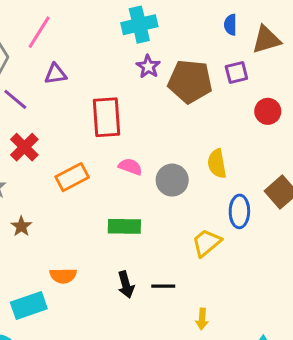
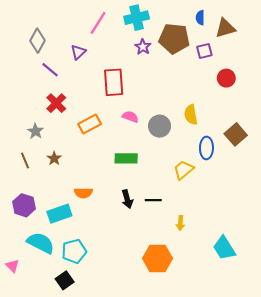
pink line: (39, 32) -> (98, 23), moved
purple triangle: (56, 74) -> (78, 52), turned -35
brown pentagon: (190, 81) -> (174, 38), moved

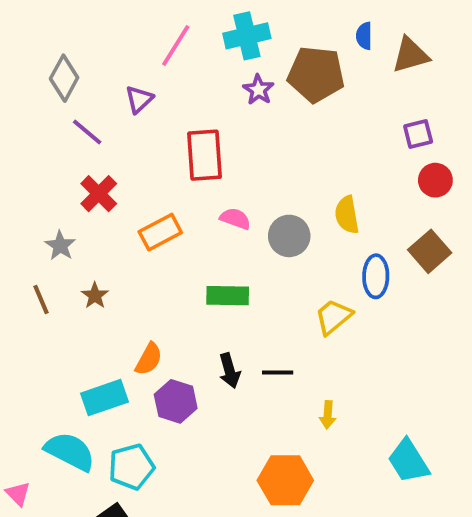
purple square: (204, 51) -> (418, 134), moved
red circle: (226, 78) -> (435, 180), moved
orange semicircle: (83, 193) -> (149, 359), turned -60
purple hexagon: (24, 205) -> (176, 401), moved

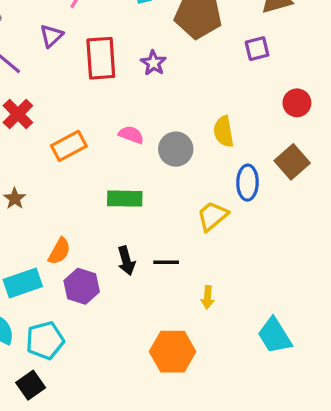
purple star: (258, 90) -> (153, 63), moved
purple square: (418, 134) -> (257, 49), moved
red rectangle: (205, 155) -> (101, 58), moved

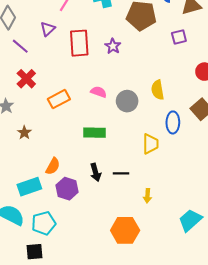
yellow trapezoid: (212, 216) -> (150, 144), turned 130
cyan trapezoid: (275, 336) -> (190, 220), turned 80
black square: (31, 385) -> (34, 252), turned 30

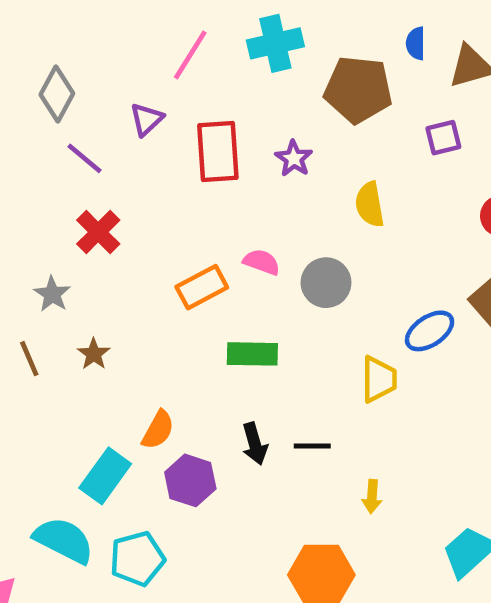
yellow semicircle: (158, 90) -> (370, 204), moved
orange rectangle: (59, 99) -> (202, 287), moved
blue ellipse: (173, 122) -> (430, 331), turned 55
cyan rectangle: (29, 187) -> (105, 476), turned -35

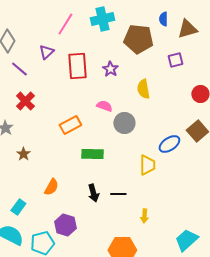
pink semicircle: (262, 262) -> (104, 106), moved
cyan rectangle: (105, 476) -> (18, 207), moved, size x0.7
purple hexagon: (190, 480) -> (65, 225), moved

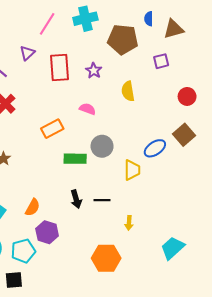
gray circle: (124, 123) -> (102, 146), moved
orange semicircle: (51, 187) -> (33, 207), moved

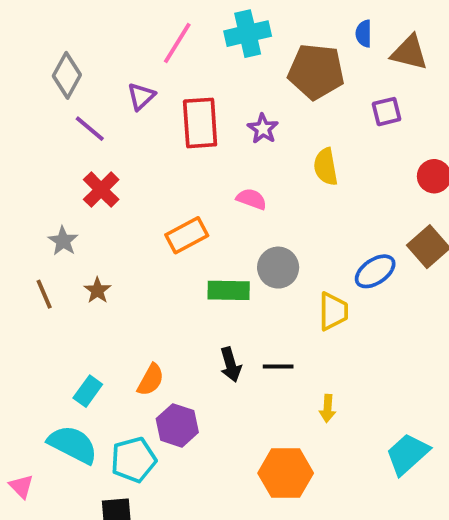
brown triangle: (174, 29) -> (409, 53), turned 30

